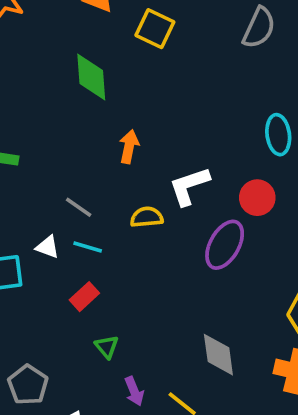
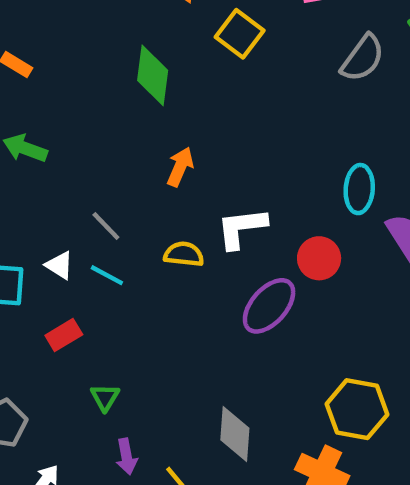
red rectangle: (84, 297) -> (64, 335), moved

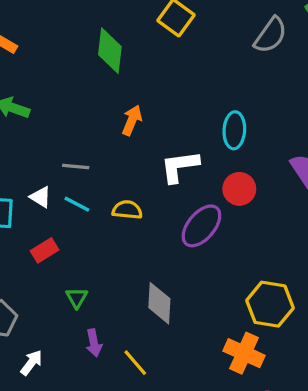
cyan ellipse: (359, 189) -> (234, 130), moved
gray line: (106, 226) -> (76, 166), turned -40
yellow semicircle: (184, 254) -> (127, 210), moved
gray diamond: (235, 434) -> (159, 303), moved

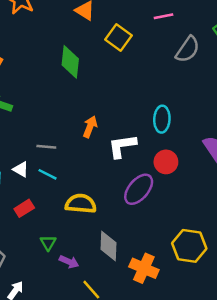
orange arrow: (132, 120) -> (90, 127), moved
yellow semicircle: (127, 210) -> (81, 204), moved, size x1.4
purple arrow: (94, 343) -> (69, 262), moved, turned -54
orange cross: (244, 353) -> (144, 268), moved

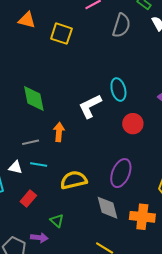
green diamond: (70, 62) -> (34, 99), moved
orange arrow: (90, 127) -> (59, 132), moved
white L-shape: (122, 146) -> (90, 106), moved
purple ellipse: (139, 189) -> (121, 173), moved
purple arrow: (69, 262) -> (39, 238), moved

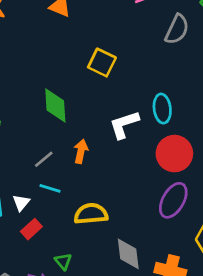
yellow square: (61, 34) -> (102, 63), moved
red circle: (133, 124) -> (174, 154), size x1.4
gray line: (31, 142) -> (44, 159), turned -35
white triangle: (15, 167) -> (21, 203), moved, turned 48
purple ellipse: (121, 173) -> (173, 200), moved

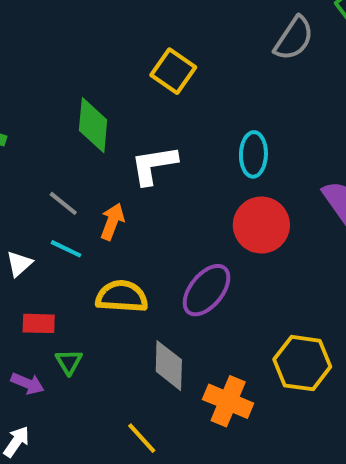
white L-shape: (124, 125) -> (154, 165), moved
orange arrow: (81, 151) -> (112, 222), moved
gray line: (44, 159) -> (63, 203), turned 70
purple ellipse: (173, 200) -> (207, 290), moved
red rectangle: (31, 229) -> (39, 323), moved, turned 35

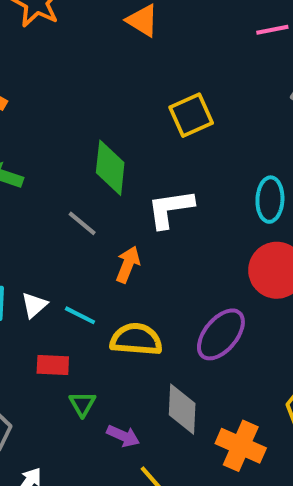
yellow square: (173, 71) -> (191, 115), turned 30
gray line: (63, 203) -> (82, 223), moved
cyan line: (66, 249) -> (80, 315), moved
purple arrow: (27, 383) -> (123, 436), moved

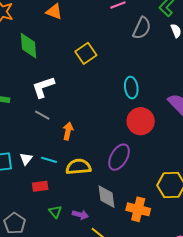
green diamond: (110, 168) -> (28, 46), moved
white L-shape: (170, 209) -> (43, 87), moved
green triangle: (82, 404) -> (55, 212), moved

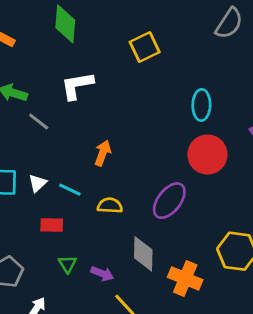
gray line: (42, 115) -> (39, 122), moved
yellow semicircle: (78, 167) -> (110, 206), size x0.7

